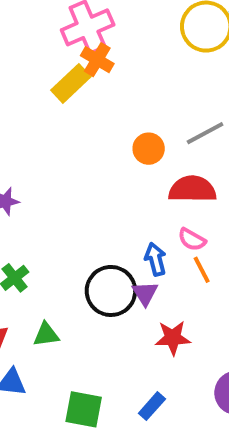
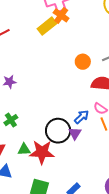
blue arrow: (155, 259) -> (81, 117), turned 56
red star: (173, 338) -> (42, 152), moved, size x1.4

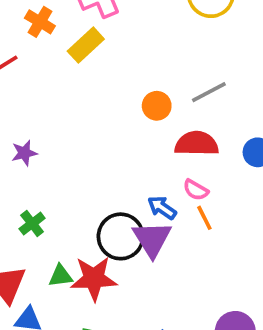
orange cross: (61, 15) -> (40, 22), moved
blue arrow: (81, 117) -> (162, 208), turned -98
purple triangle: (75, 133) -> (152, 239), size x1.6

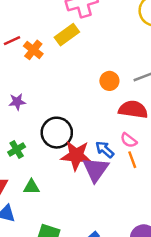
orange cross: (40, 22) -> (33, 50), moved
black circle: (121, 236) -> (57, 133), moved
red star: (94, 278) -> (76, 155), moved

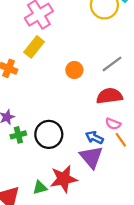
orange circle: (109, 81) -> (74, 70), moved
green cross: (17, 150) -> (18, 135), moved, turned 32
red star: (76, 155) -> (64, 179), moved

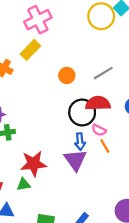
black circle: (49, 134) -> (82, 112), moved
blue arrow: (94, 138) -> (80, 142), turned -126
red star: (64, 179) -> (34, 164), moved

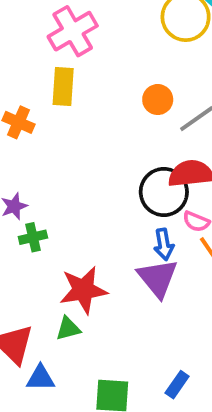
yellow rectangle: (30, 50) -> (63, 87), turned -36
orange circle: (67, 75) -> (158, 100), moved

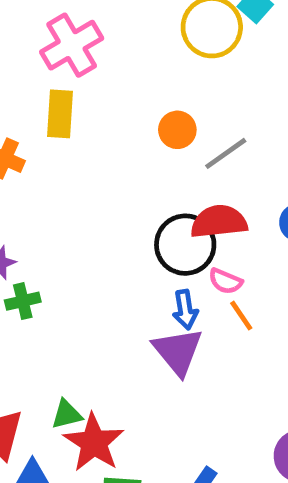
red star: (83, 290) -> (94, 443), moved, turned -30

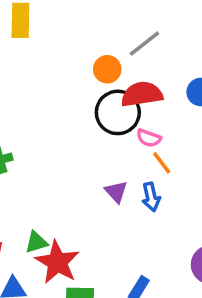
orange circle: (177, 130) -> (107, 69), moved
blue arrow: (185, 310) -> (151, 197), moved
purple triangle: (178, 351) -> (116, 192), size x0.6

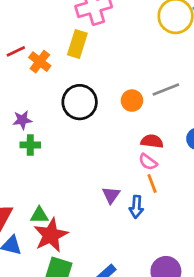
red semicircle: (142, 94) -> (152, 141), moved, size x0.7
black circle: (118, 112) -> (80, 102), moved

